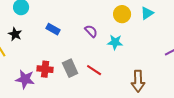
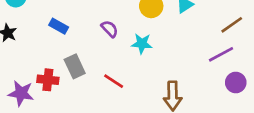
gray rectangle: (70, 68) -> (75, 66), moved

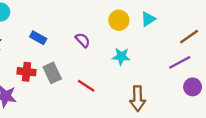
cyan star: (142, 44) -> (121, 56), moved
red cross: (48, 80) -> (26, 72), moved

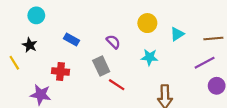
cyan triangle: (148, 19) -> (177, 34), moved
brown line: (189, 37) -> (213, 38), turned 30
gray rectangle: (52, 73) -> (101, 66), moved

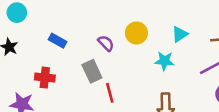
yellow circle: (147, 23) -> (136, 33), moved
cyan star: (150, 57) -> (164, 61), moved
red line: (117, 85) -> (110, 93), turned 42

